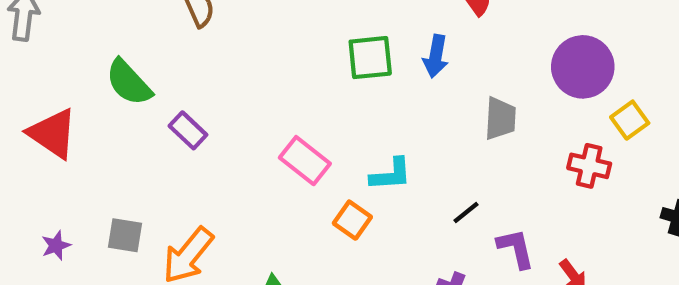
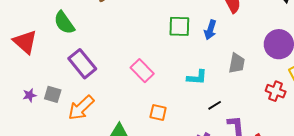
purple rectangle: (188, 130) -> (82, 64), moved, size x1.6
cyan L-shape: (391, 174) -> (197, 77), moved
orange square: (352, 220) -> (158, 113), moved, turned -30
purple star: (56, 245) -> (30, 95), moved

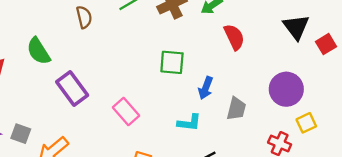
blue arrow: (210, 30) -> (206, 88), moved
purple rectangle: (82, 64) -> (72, 88), moved

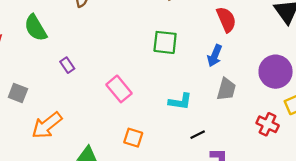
purple rectangle: (72, 88) -> (67, 65), size x0.5
blue arrow: (206, 88) -> (215, 56), moved
gray square: (21, 134) -> (18, 93), moved

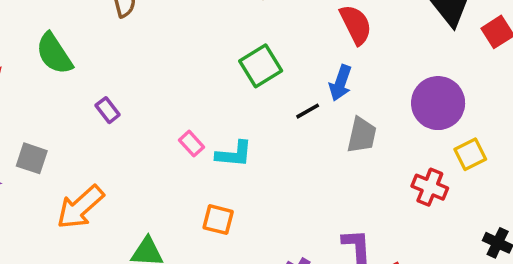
green square: (165, 42) -> (261, 66), turned -35
pink rectangle: (119, 89) -> (192, 144), size x0.6
cyan L-shape: (180, 101) -> (234, 154), moved
black line: (198, 135) -> (308, 111), moved

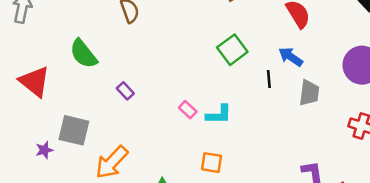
blue arrow: (340, 83) -> (291, 57), turned 110
black line: (308, 111) -> (269, 79), turned -60
gray square: (32, 158) -> (74, 130), size x1.4

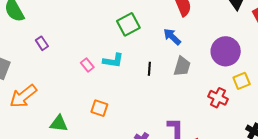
black line: (269, 79) -> (149, 69), moved
cyan L-shape: (219, 115) -> (113, 61), moved

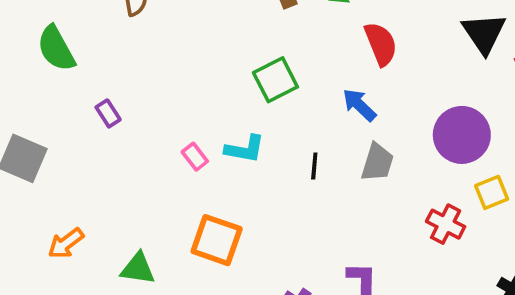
orange arrow: (23, 96) -> (66, 243), moved, size x0.7
orange square: (99, 108) -> (217, 240), size x1.5

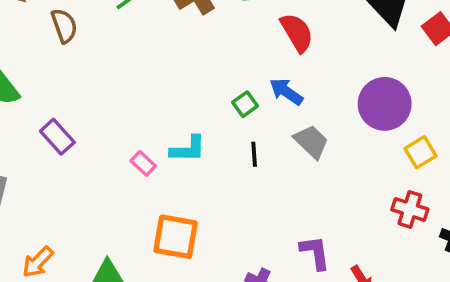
green square: (275, 80) -> (245, 104), moved, size x0.6
purple rectangle: (108, 113) -> (57, 137), size x1.4
gray trapezoid: (377, 162) -> (311, 142), turned -54
red cross: (446, 224) -> (410, 209), moved

